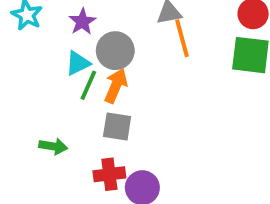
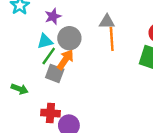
gray square: (117, 126) -> (55, 73), moved

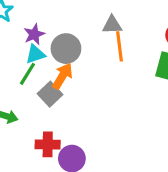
purple star: (53, 16) -> (34, 34), moved
green line: (49, 56) -> (27, 74), moved
gray square: (55, 73) -> (50, 94), turned 30

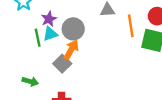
orange line: (119, 46) -> (131, 26), moved
green line: (27, 74) -> (38, 38), moved, turned -42

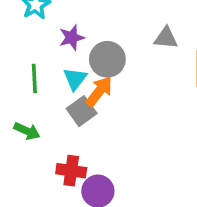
cyan triangle: (50, 34) -> (75, 79), moved, turned -42
green line: (38, 38) -> (34, 78), moved

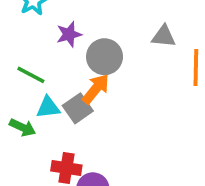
green line: (34, 78) -> (31, 75), turned -60
cyan triangle: (75, 79) -> (48, 107), moved, turned 45

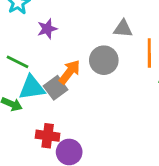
gray circle: (105, 57) -> (104, 60), moved
cyan triangle: (48, 107) -> (32, 88), size x1.4

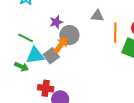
purple star: (47, 29) -> (56, 22), moved
gray circle: (104, 60) -> (69, 35), moved

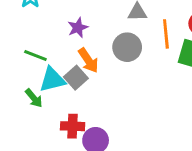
gray circle: (69, 35) -> (127, 47), moved
orange arrow: (61, 45) -> (88, 60), turned 114
green arrow: (21, 67) -> (34, 98), turned 32

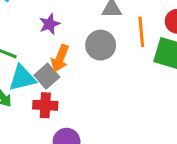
orange arrow: (88, 60) -> (60, 58), turned 55
red cross: (73, 126) -> (45, 105), moved

